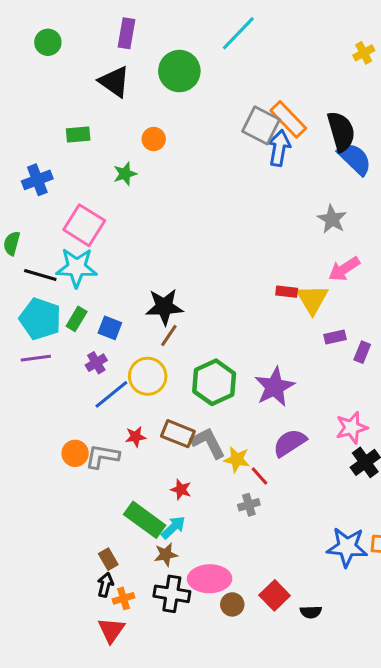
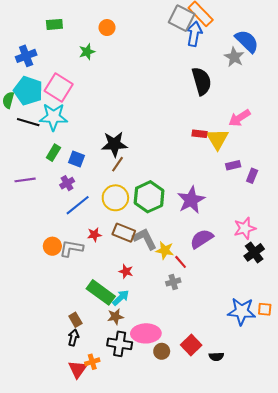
black semicircle: (341, 131) -> (202, 81), moved
gray star: (332, 219) -> (234, 57), moved
cyan pentagon: (40, 319) -> (28, 91), moved
yellow circle: (148, 376) -> (115, 198), moved
orange cross: (123, 598) -> (92, 362), moved

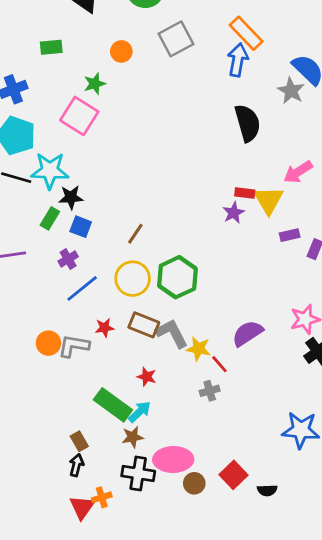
gray square: (182, 18) -> (176, 39), moved, turned 35
pink square: (59, 87) -> (79, 116), moved
black star: (114, 144) -> (71, 197), moved, size x0.7
purple star: (191, 200) -> (234, 213), moved, size x0.6

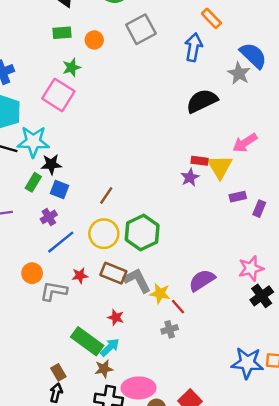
orange rectangle: (246, 33) -> (211, 18), moved, size x0.7
green rectangle: (51, 47) -> (62, 33), moved
black semicircle: (248, 123) -> (202, 101), turned -100
orange circle: (48, 343) -> (32, 273), moved

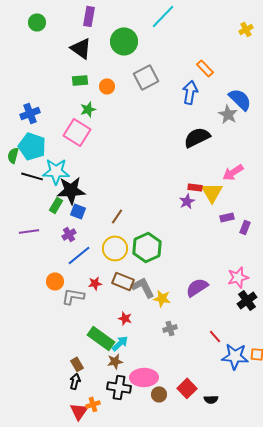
black star: (51, 164) -> (71, 190), size x1.6
red line: (178, 307) -> (215, 336), moved

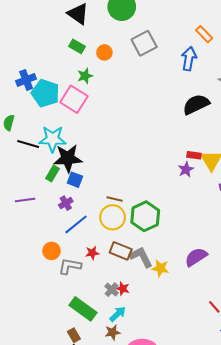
green rectangle: (80, 80) -> (77, 46), turned 35
cyan pentagon: (32, 146) -> (45, 93), moved
brown line: (117, 216) -> (115, 199), moved, turned 70
gray cross: (170, 328) -> (112, 290), moved, turned -32
green rectangle: (101, 338) -> (83, 309), moved

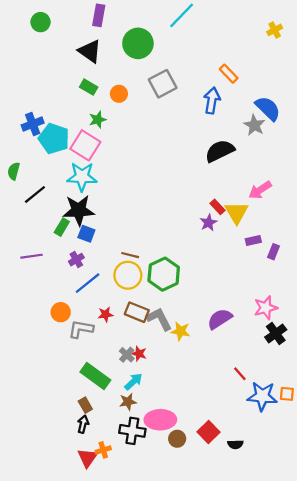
cyan star: (53, 139) -> (82, 177), moved
black line: (28, 144) -> (35, 195), turned -55
red rectangle: (194, 155) -> (217, 207), turned 40

